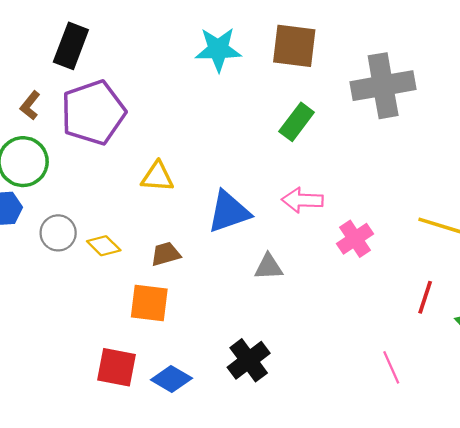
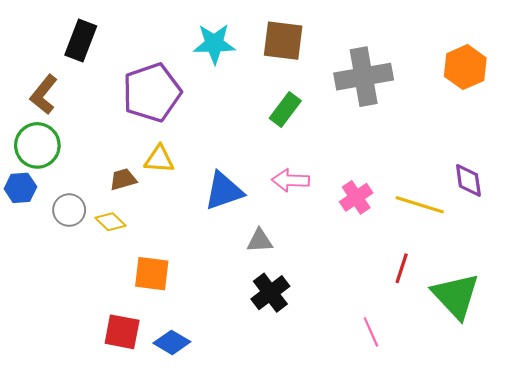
brown L-shape: (30, 106) -> (44, 95), size x1.5
purple pentagon: (93, 113) -> (152, 92), moved
pink cross: (355, 239) -> (356, 197), moved
brown trapezoid: (166, 254) -> (123, 179), moved
black cross: (249, 360) -> (270, 293), moved

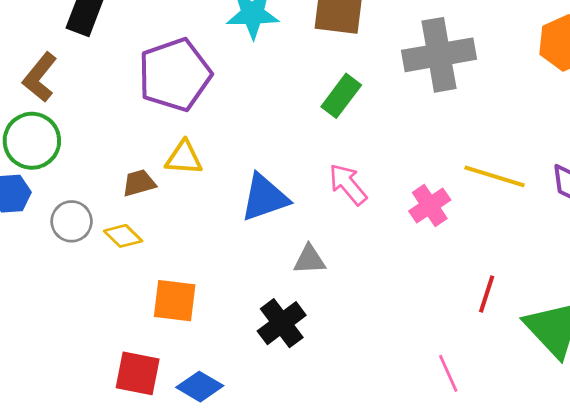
pink arrow: (290, 180) -> (348, 184), turned 48
yellow line: (420, 205) -> (495, 176), moved
black cross: (270, 293) -> (282, 323), moved

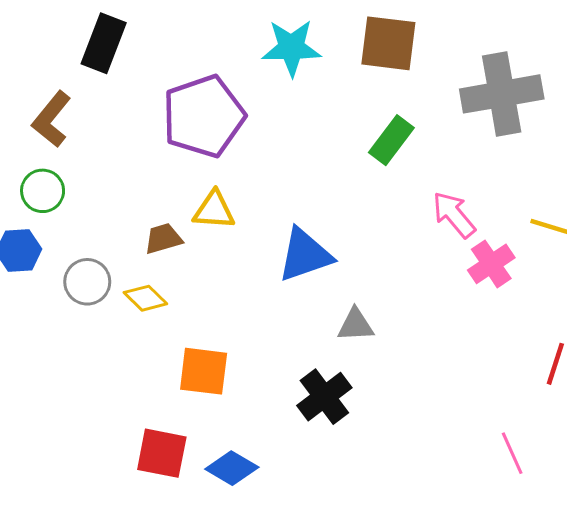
green circle: (32, 141) -> (43, 191), size x0.7
pink arrow: (348, 184) -> (454, 215), moved

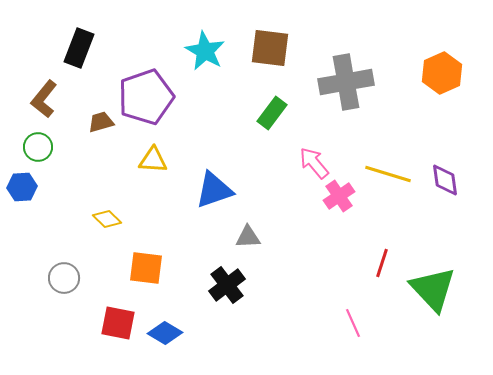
cyan star: (291, 48) -> (205, 51), turned 30
brown trapezoid: (163, 239) -> (101, 122), moved
gray circle: (87, 282) -> (64, 278), moved

